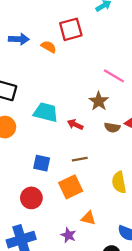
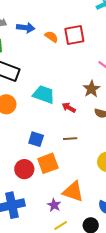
red square: (71, 29) -> (74, 35), moved
orange square: (71, 187) -> (48, 163), moved
orange triangle: (88, 218) -> (73, 192), size x1.6

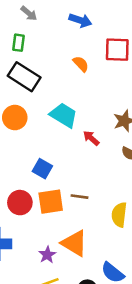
blue arrow: (26, 28) -> (80, 20), moved
orange semicircle: (51, 37) -> (81, 64), moved
brown line: (70, 139) -> (79, 197), moved

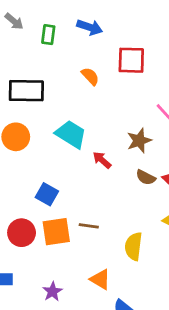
gray arrow: (29, 13) -> (14, 21), moved
green rectangle: (19, 43) -> (48, 35), moved
black rectangle: (24, 77) -> (26, 91), turned -32
orange triangle: (74, 243) -> (100, 279), moved, size x0.7

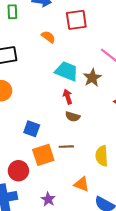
cyan trapezoid: (71, 134) -> (67, 71), moved
red arrow: (102, 160) -> (68, 97), turned 40
brown semicircle: (146, 177) -> (73, 117), moved
red circle: (22, 233) -> (18, 171), moved

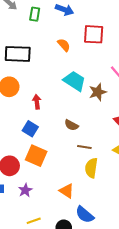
red arrow: (68, 97) -> (37, 102), moved
brown line: (66, 147) -> (84, 147), moved
orange square: (43, 155) -> (36, 156), turned 30
purple star: (48, 199) -> (25, 190), moved

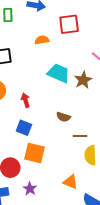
orange semicircle: (64, 45) -> (42, 40), turned -48

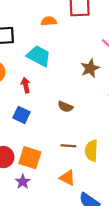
cyan trapezoid: (59, 73) -> (39, 56), moved
brown line: (80, 136) -> (68, 146), moved
orange square: (34, 153) -> (30, 158), moved

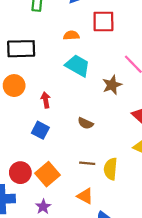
cyan trapezoid: (39, 56) -> (77, 66), moved
orange square: (30, 158) -> (47, 174), turned 30
purple star: (23, 182) -> (43, 207), moved

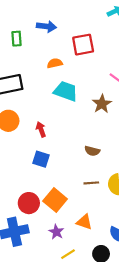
brown semicircle: (85, 123) -> (92, 151), moved
orange triangle: (85, 196) -> (84, 222), moved

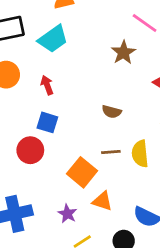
cyan trapezoid: (66, 91) -> (53, 39), moved, turned 125
orange square: (55, 200) -> (82, 172), moved
red circle: (29, 203) -> (30, 150), moved

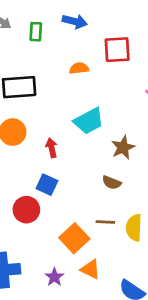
cyan trapezoid: (53, 39) -> (89, 121), moved
brown star: (123, 53) -> (123, 147), moved

